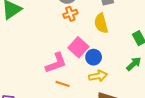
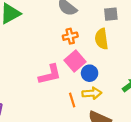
orange cross: (70, 14) -> (70, 36), moved
orange line: (62, 84) -> (72, 100), moved, turned 48

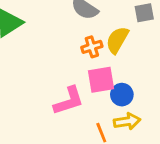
yellow semicircle: (102, 39) -> (117, 40), moved, turned 42
pink square: (75, 61) -> (101, 80), turned 36

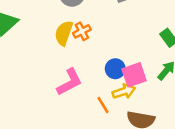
yellow semicircle: (117, 40) -> (64, 33), moved
pink square: (101, 80) -> (134, 75), moved

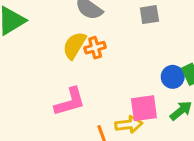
blue circle: (115, 69) -> (173, 77), moved

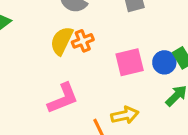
pink square: (144, 108) -> (130, 62), moved

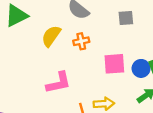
yellow semicircle: (62, 41) -> (51, 36), moved

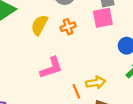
pink square: (114, 64) -> (103, 18), moved

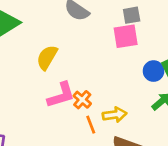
yellow semicircle: (39, 25) -> (47, 57), moved
orange cross: (68, 27) -> (82, 100), moved, turned -32

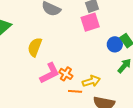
orange line: (91, 125) -> (75, 91), turned -56

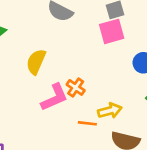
orange cross: (66, 74) -> (76, 87), moved

